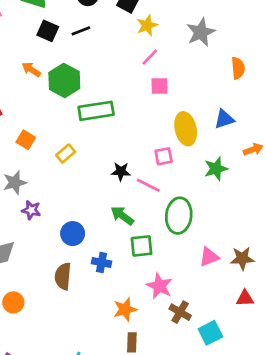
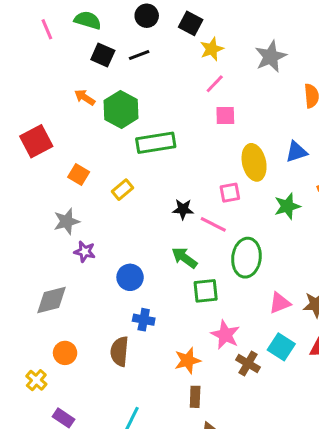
blue cross: (102, 262) -> (144, 320), moved
brown semicircle: (63, 276) -> (119, 351), moved
cyan square: (210, 333) -> (281, 347), moved, turned -30

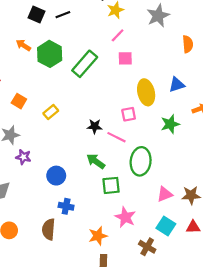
green rectangle: (156, 143) -> (85, 64), moved, turned -40
brown cross: (248, 364) -> (147, 247), moved

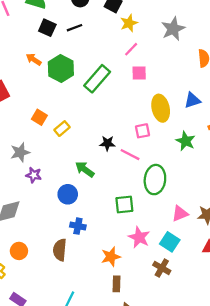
orange square: (19, 101) -> (39, 117), moved
green star: (170, 124) -> (186, 141), turned -30
green arrow: (96, 161) -> (85, 169), moved
cyan square: (166, 226) -> (170, 242), moved

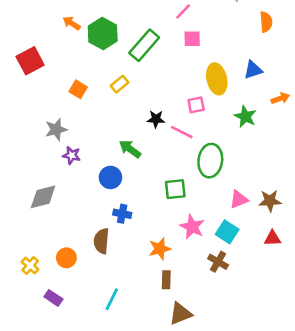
yellow rectangle: (62, 129) -> (120, 84), moved
orange circle: (19, 251) -> (66, 258), moved

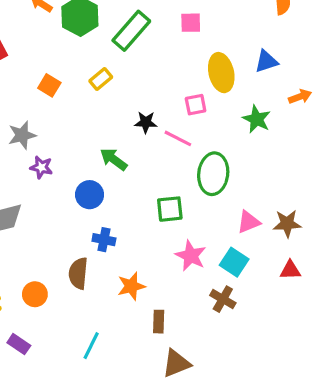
orange star: (160, 249) -> (131, 286), moved

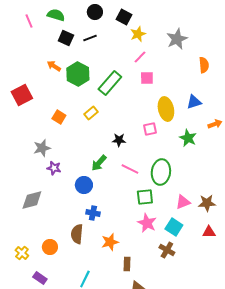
pink line: (178, 138) -> (130, 169), moved
green arrow: (114, 159) -> (99, 163), turned -84
green square: (170, 209) -> (145, 197), moved

